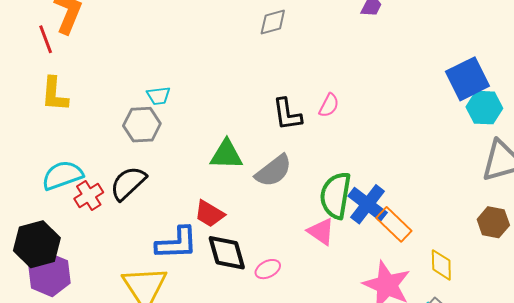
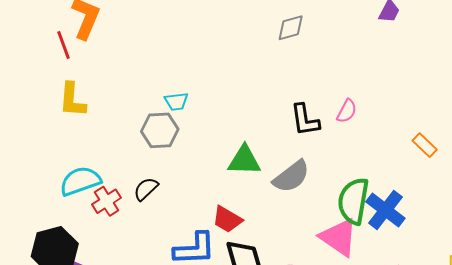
black semicircle: (128, 183) -> (146, 189), size x0.7
orange rectangle: (394, 224) -> (425, 145), moved, size x0.7
pink triangle: (321, 232) -> (339, 237), size x1.4

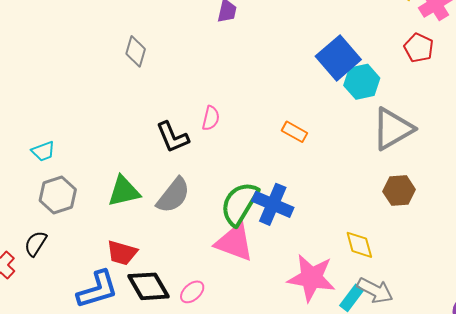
gray diamond: (291, 28) -> (136, 51), turned -44
gray hexagon: (160, 130) -> (58, 195), moved
green semicircle: (353, 201) -> (240, 204), turned 36

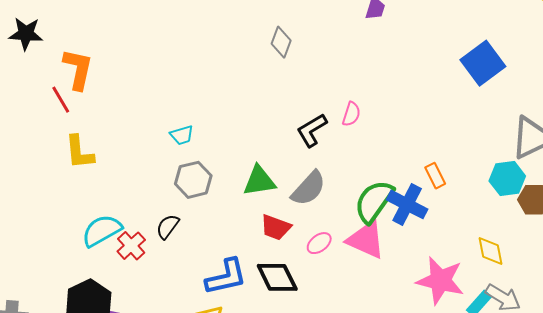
cyan hexagon: (362, 82) -> (507, 178), moved
orange rectangle: (295, 132) -> (435, 176), moved, turned 30
black L-shape: (172, 137) -> (312, 130), turned 78
red trapezoid: (122, 253) -> (276, 227), moved
pink ellipse: (192, 292) -> (319, 243), moved

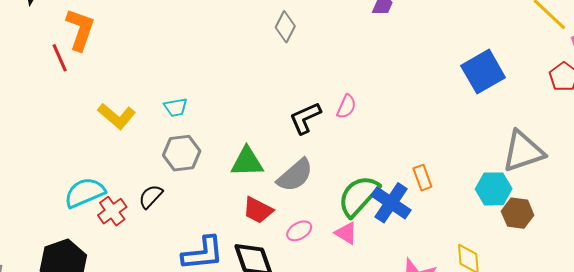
yellow L-shape: (79, 152) -> (117, 116), moved, turned -51
pink triangle: (366, 240) -> (346, 233), size x0.6

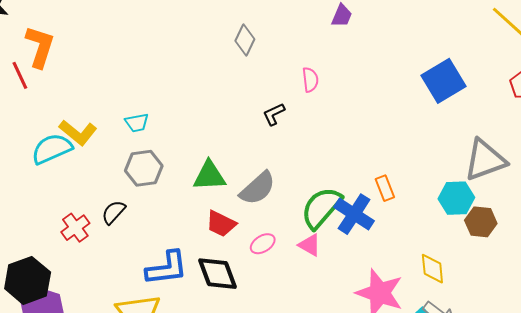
pink semicircle: (346, 107) -> (310, 80), moved, turned -30
black L-shape: (305, 118) -> (274, 114), moved, size x0.7
cyan semicircle: (85, 193) -> (52, 149), moved

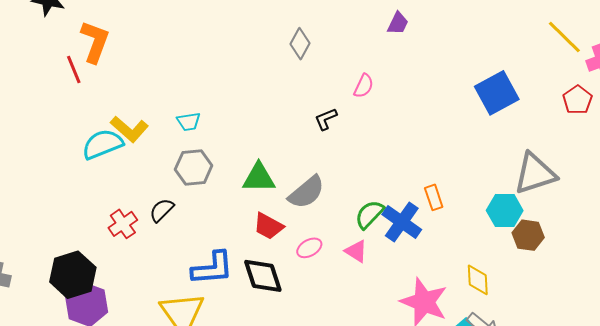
pink semicircle: (310, 80) -> (364, 86), turned 30
green semicircle: (321, 208) -> (369, 214), size x0.7

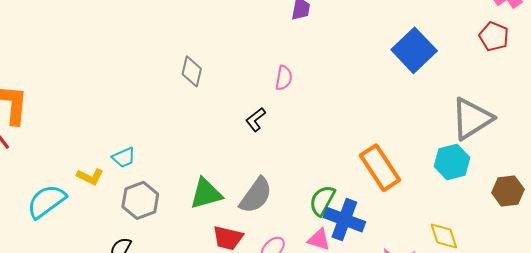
gray diamond: (300, 44) -> (192, 71), moved
yellow L-shape: (129, 129) -> (90, 177), moved, size x0.7
orange rectangle: (434, 197) -> (380, 168), size x1.8
blue cross: (402, 222) -> (344, 220), moved
brown hexagon: (528, 235) -> (508, 191), moved

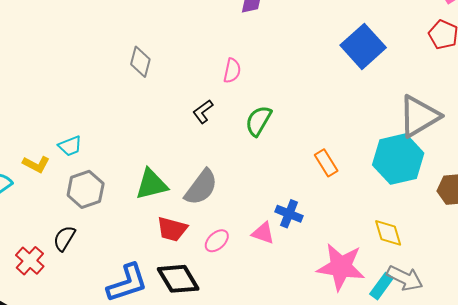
cyan hexagon: (452, 162) -> (398, 159), size x1.4
orange rectangle: (380, 168) -> (326, 163), size x0.6
green semicircle: (322, 201) -> (258, 121), moved
blue cross: (344, 220) -> (289, 214), size x0.7

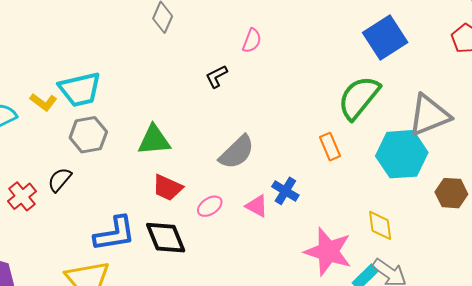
green semicircle: (258, 121) -> (359, 98), moved, size x1.5
cyan trapezoid: (70, 146) -> (80, 89), size x1.8
gray semicircle: (201, 187) -> (237, 152), moved

